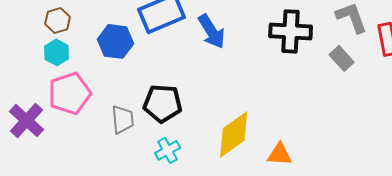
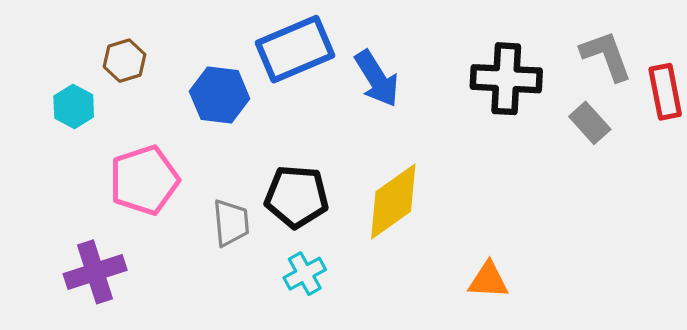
cyan hexagon: (57, 52) -> (74, 106), moved
purple cross: (27, 120) -> (95, 272), moved, turned 30
yellow diamond: (234, 134) -> (393, 202), moved

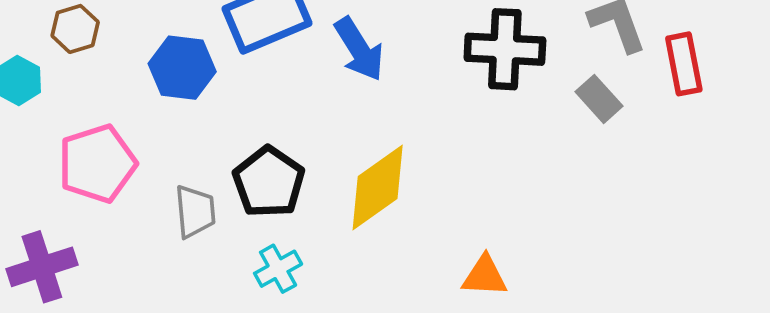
black pentagon: (297, 197) -> (269, 182), turned 30

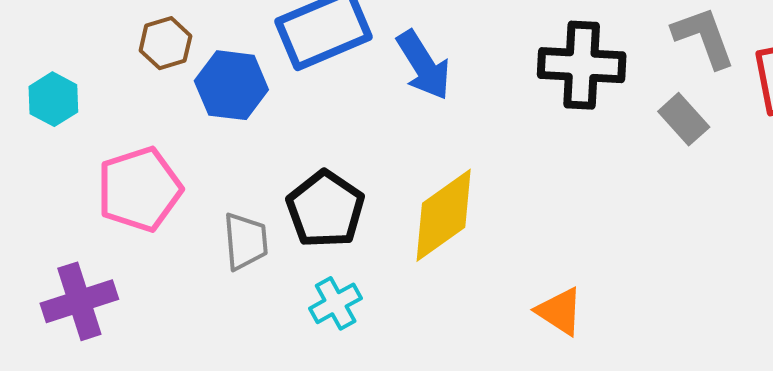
brown hexagon: (75, 29) -> (165, 43), moved
orange triangle: (485, 276) -> (560, 311), turned 30

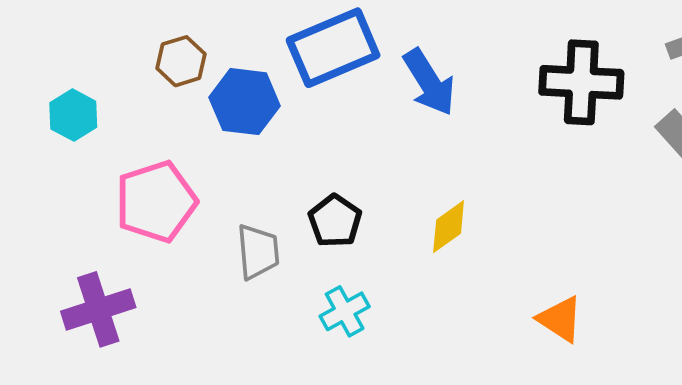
black pentagon: (326, 209) -> (335, 221), size x0.7
yellow diamond: (444, 215) -> (449, 227), size x0.6

